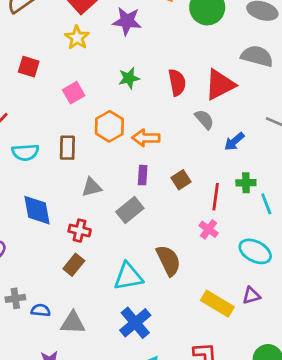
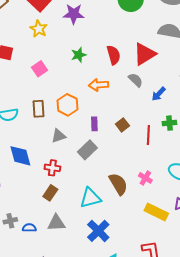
orange hexagon: (109, 126) -> (68, 105), moved
orange arrow: (146, 138) -> (99, 85), moved
pink cross: (209, 229) -> (145, 178), moved
gray triangle: (73, 323) -> (56, 223), moved

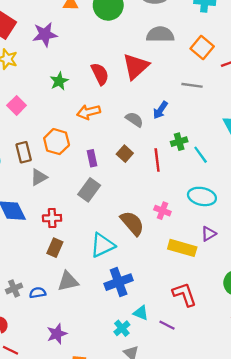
gray semicircle: (136, 80) -> (134, 120), moved
gray triangle: (58, 136) -> (39, 177), moved
blue cross: (98, 231) -> (119, 282), turned 35

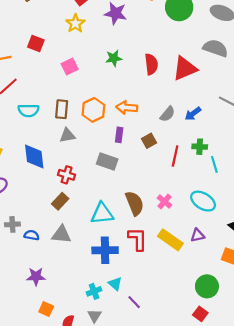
orange arrow: (89, 112) -> (127, 108), moved
gray semicircle: (134, 120) -> (168, 114), turned 77
gray rectangle: (89, 190) -> (107, 162), turned 54
red L-shape: (184, 294) -> (138, 239), moved

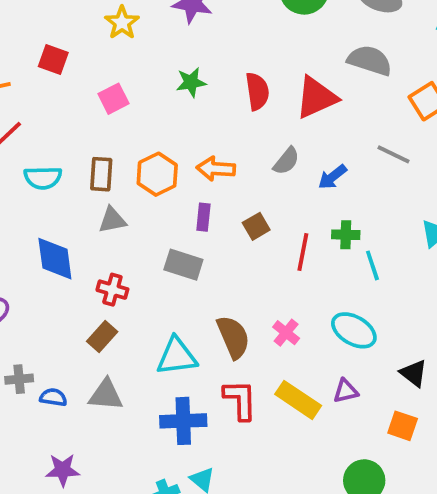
gray semicircle: (168, 114) -> (286, 161), moved

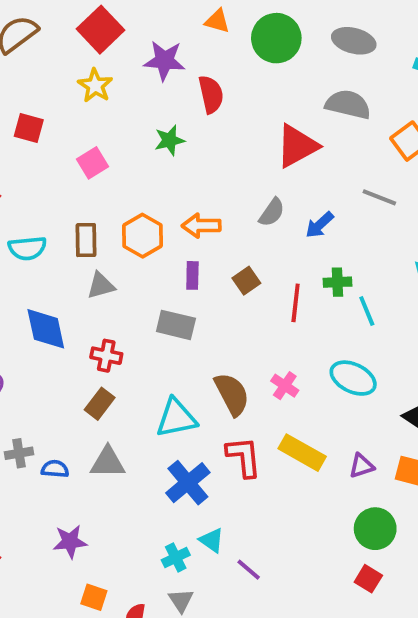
red semicircle: (257, 91) -> (211, 94), moved
purple triangle: (346, 391) -> (361, 466), moved
blue cross: (183, 421) -> (188, 483), turned -33

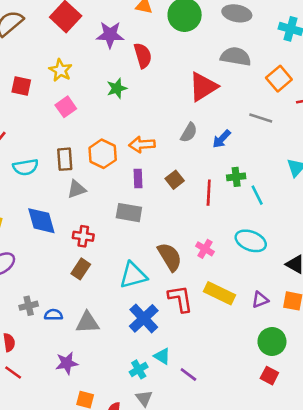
yellow star: (95, 86) -> (60, 70), moved
gray triangle: (108, 462) -> (88, 323), moved

